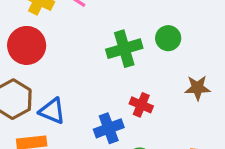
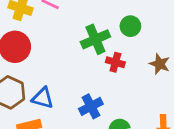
brown star: (197, 88) -> (160, 64), turned 30
red cross: (141, 105) -> (115, 62), moved

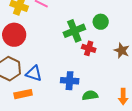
blue cross: (91, 106) -> (70, 81), turned 30

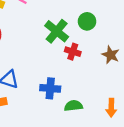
green cross: (74, 31) -> (57, 31), turned -30

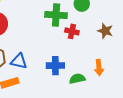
green cross: (57, 31) -> (56, 15), turned -30
orange arrow: (111, 108) -> (99, 68), moved

